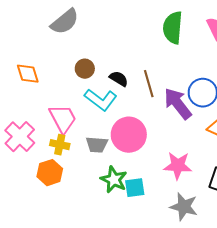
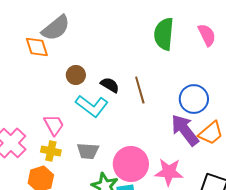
orange diamond: (28, 74) -> (37, 47), moved
purple arrow: (178, 104) -> (185, 130), moved
pink trapezoid: (63, 119) -> (54, 125), size x0.7
pink circle: (129, 135) -> (131, 164), moved

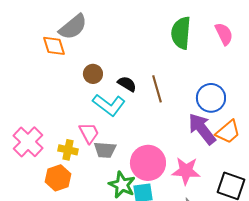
pink trapezoid: (54, 125) -> (89, 133), moved

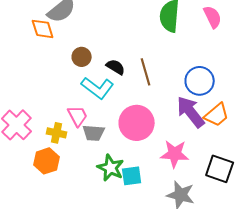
pink circle: (148, 163) -> (137, 123), moved

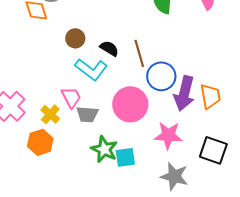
blue circle: (200, 81) -> (161, 76), moved
purple arrow: (191, 112) -> (184, 93), turned -128
orange trapezoid: (217, 115) -> (210, 96), turned -60
yellow cross: (57, 133) -> (50, 114), turned 30

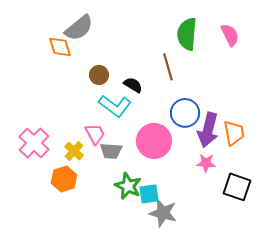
brown line: (139, 53) -> (168, 67), moved
pink star: (168, 135) -> (206, 163), moved, size x0.7
gray star: (174, 176) -> (163, 213), moved

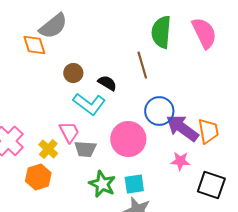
pink semicircle: (230, 35) -> (204, 33), size x1.4
purple arrow: (208, 130) -> (182, 128), turned 112
cyan square: (149, 194) -> (134, 184), moved

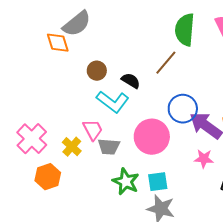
brown line: (142, 65) -> (166, 63), turned 56
orange hexagon: (38, 177) -> (48, 177), moved

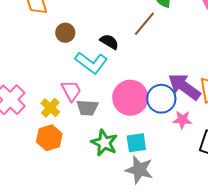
brown circle: (97, 71) -> (65, 33), moved
blue circle: (183, 109) -> (161, 99), moved
orange hexagon: (48, 177) -> (49, 138), moved

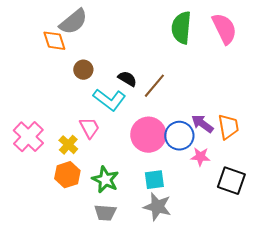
brown line: (144, 24) -> (154, 86), moved
purple arrow: (184, 87) -> (202, 124), size x0.7
gray trapezoid: (87, 108) -> (105, 213), moved
green star: (104, 143) -> (105, 180), moved

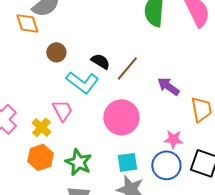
purple arrow: (202, 124) -> (168, 86), moved
blue circle: (179, 136) -> (166, 165), moved

